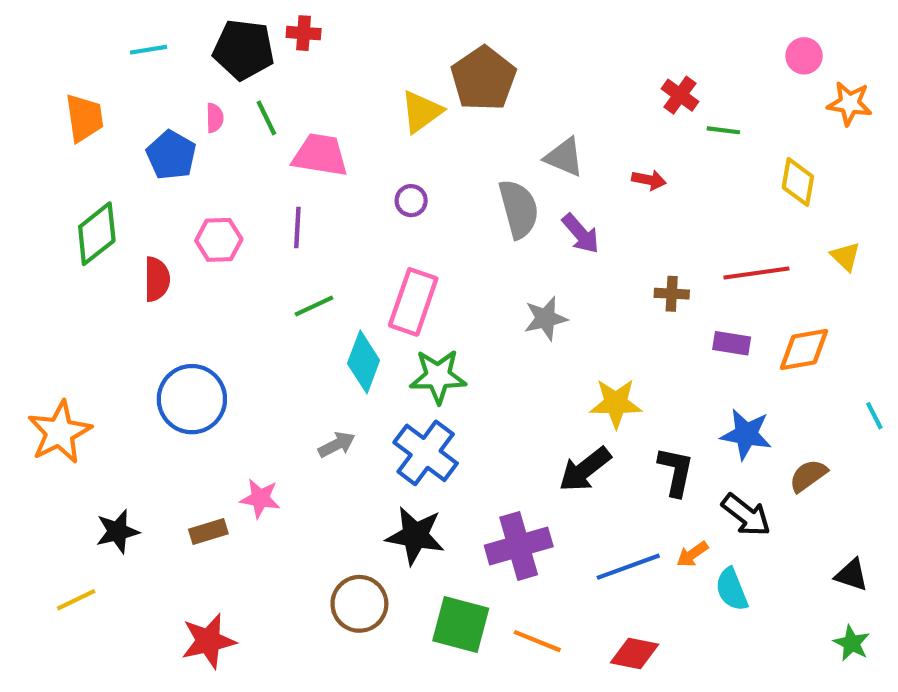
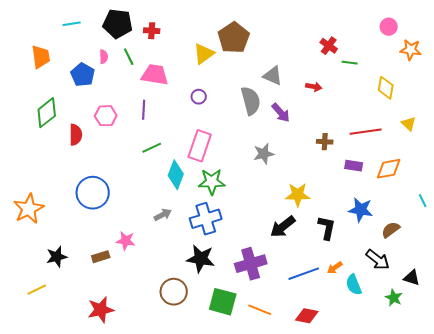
red cross: (304, 33) -> (152, 31), moved
blue cross: (426, 453) -> (206, 219), turned 36
black arrow: (746, 515) -> (378, 260), moved
green star: (852, 643) -> (394, 298), moved

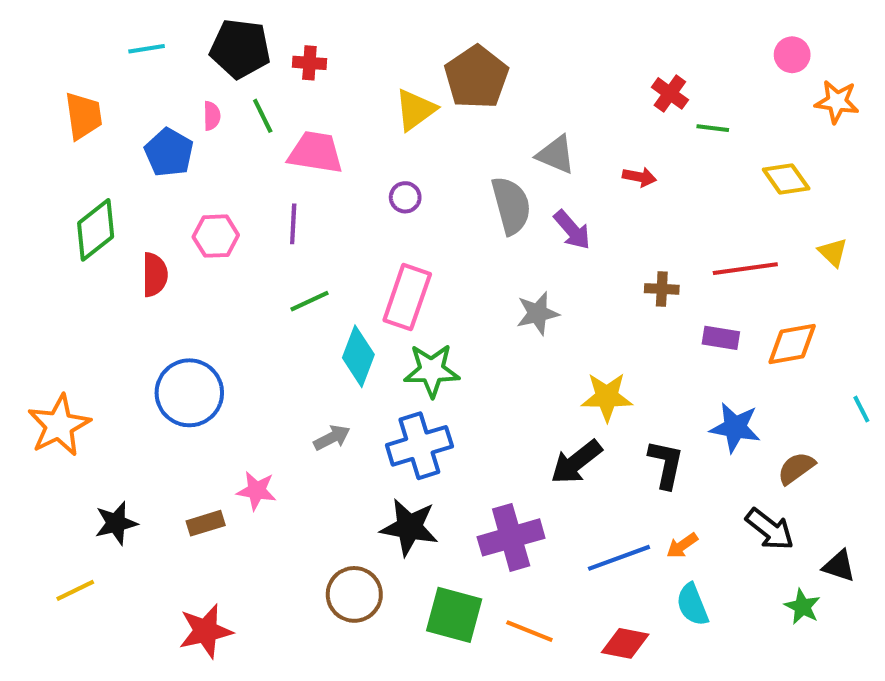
yellow diamond: (386, 88) -> (786, 179), turned -45
cyan semicircle: (354, 285) -> (692, 605), moved

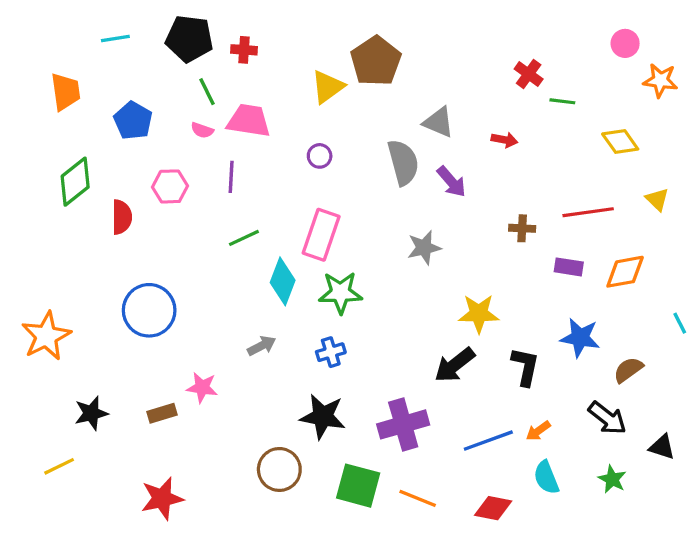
pink semicircle: (212, 116) -> (202, 130), moved, turned 110
blue cross: (419, 446) -> (331, 352), size x0.6
green star: (802, 607) -> (612, 479), moved

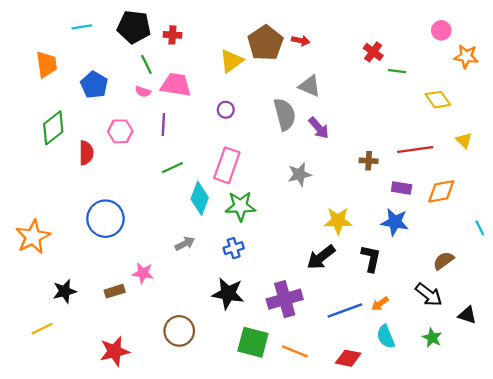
red arrow: (504, 140) -> (301, 41), moved
blue star: (580, 338) -> (395, 222), moved
brown circle: (279, 469) -> (179, 331), moved

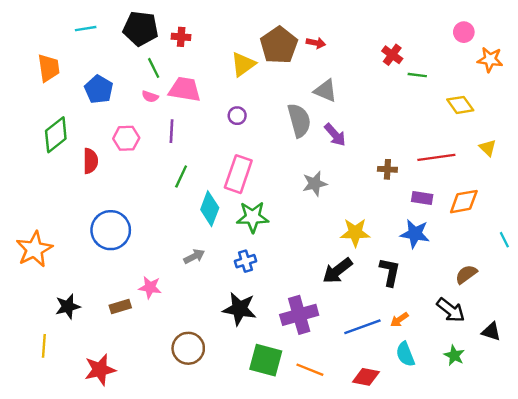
green line: (172, 168) -> (181, 176), turned -40
yellow line: (42, 329) -> (44, 346), turned -60
red star: (115, 351) -> (100, 370), moved

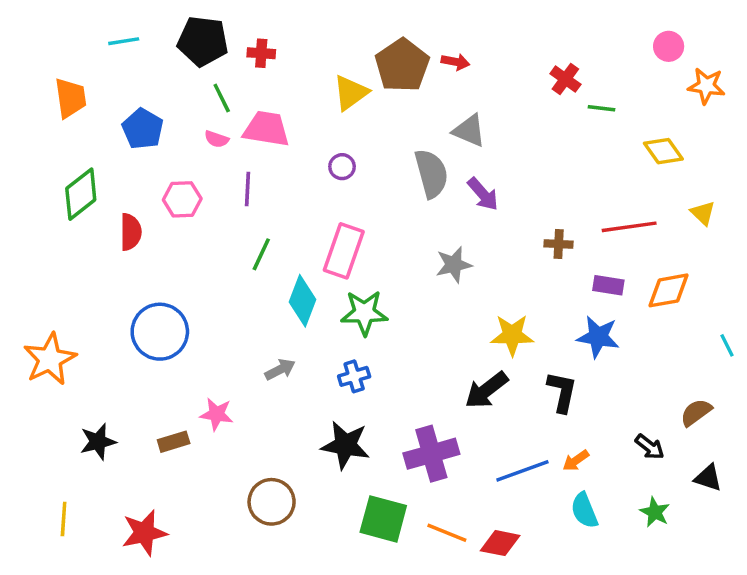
brown semicircle: (466, 274) -> (696, 412), moved
black arrow: (451, 310) -> (650, 447), size x0.7
yellow line: (44, 346) -> (64, 519), moved
red diamond: (366, 377) -> (500, 543), moved

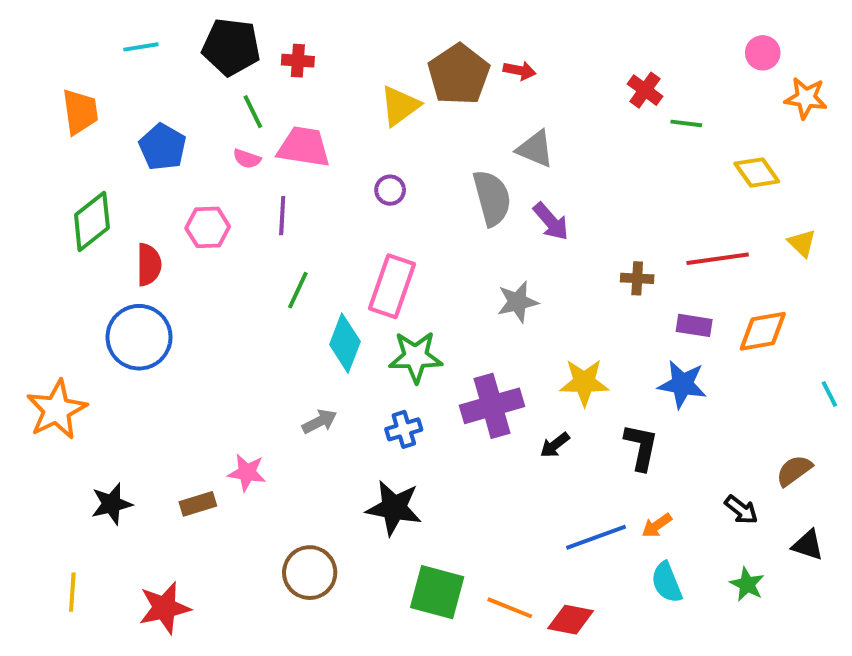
blue circle: (160, 332) -> (139, 337), moved
black arrow: (486, 390) -> (555, 445), size x0.6
purple cross: (431, 454) -> (492, 406), moved

